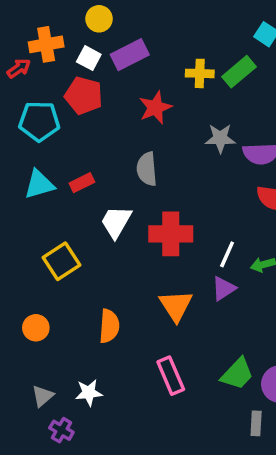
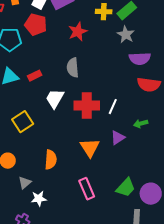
gray star: (220, 138) -> (126, 35), moved, turned 30
white line: (227, 254) -> (113, 107), moved
gray triangle: (43, 396) -> (25, 183), moved

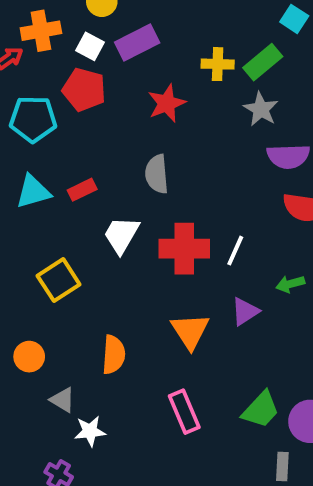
gray triangle: (25, 183) -> (63, 400), turned -48

